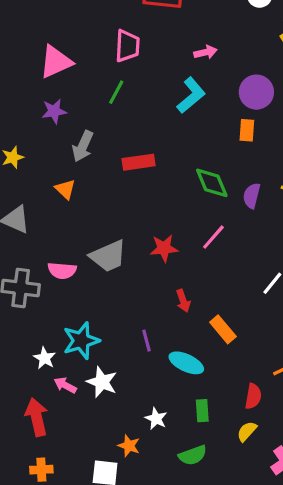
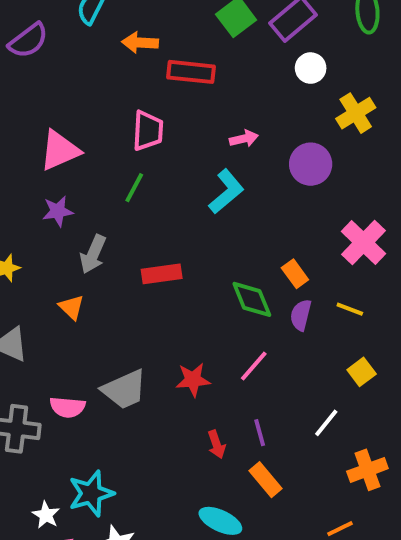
purple circle: (256, 92) -> (311, 164), moved
orange rectangle: (247, 130) -> (295, 274), moved, turned -40
purple line: (146, 341) -> (260, 433), moved

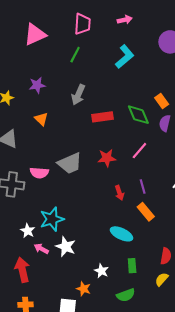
pink arrow: (244, 139) -> (125, 20), moved
purple star: (58, 211) -> (37, 85), moved
gray arrow: (93, 254) -> (78, 95), moved
red rectangle: (162, 274) -> (103, 117), moved

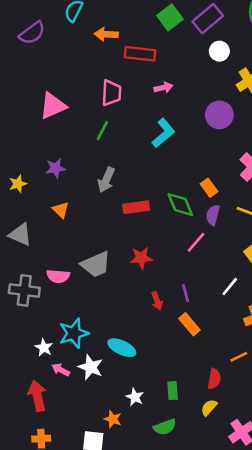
pink line: (139, 151) -> (196, 242), moved
cyan ellipse: (122, 234) -> (122, 348), moved

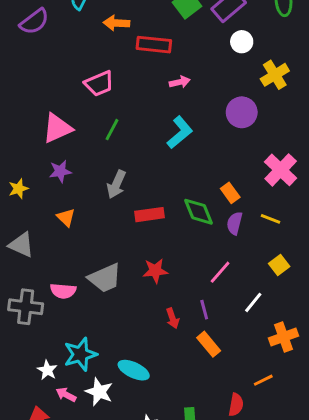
pink trapezoid: (111, 93) -> (99, 83), moved, turned 64
pink triangle: (53, 106) -> (57, 128), moved
pink line: (196, 242) -> (220, 272), moved

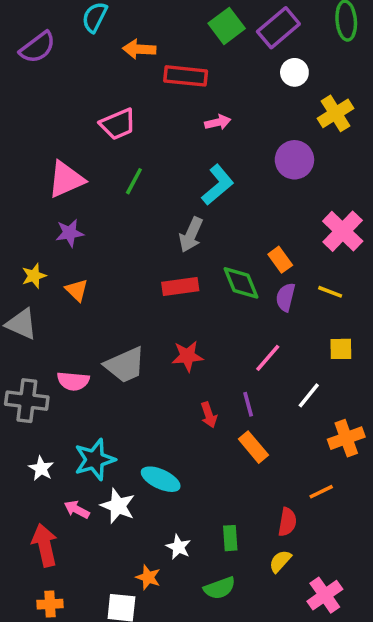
gray arrow: (116, 184) -> (191, 235), moved
yellow star: (18, 189) -> (34, 276), moved
yellow square: (279, 265) -> (341, 349), turned 36
white star: (47, 370) -> (41, 468), moved

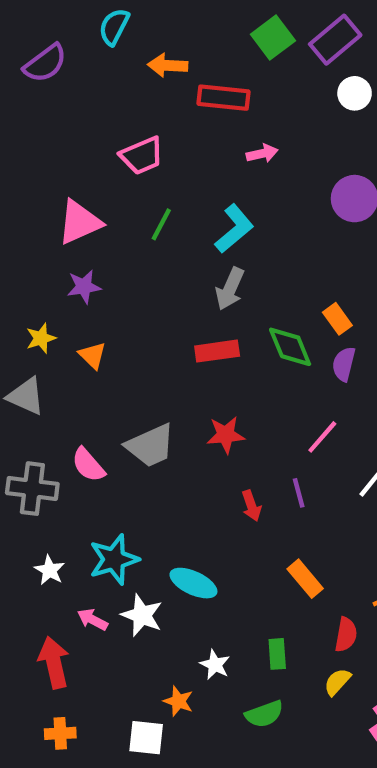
cyan L-shape: (218, 185) -> (234, 229), moved
pink semicircle: (73, 381) -> (88, 465), turned 44
orange rectangle: (253, 447) -> (305, 579), moved

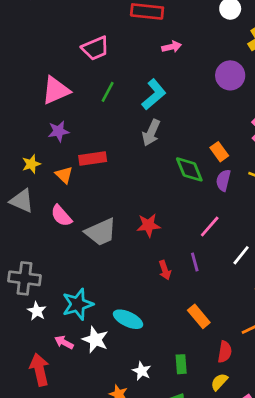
red rectangle: (217, 351) -> (93, 159), moved
pink semicircle: (88, 465) -> (61, 216), moved
gray cross: (32, 489) -> (25, 278), moved

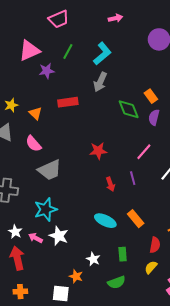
purple star: (59, 131) -> (47, 71), moved
red rectangle: (93, 159) -> (68, 102), moved
gray trapezoid: (101, 232) -> (50, 170), moved
white star: (37, 311) -> (15, 232), moved
cyan ellipse: (128, 319) -> (105, 221), moved

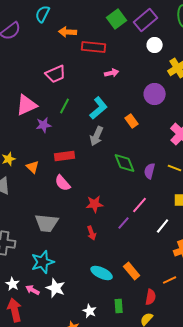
orange rectangle: (151, 96) -> (132, 121), moved
pink semicircle: (33, 144) -> (63, 183), moved
gray trapezoid: (50, 170) -> (47, 223), turned 30
purple line: (133, 178) -> (124, 223), moved, turned 56
red arrow: (110, 184) -> (92, 233), moved

